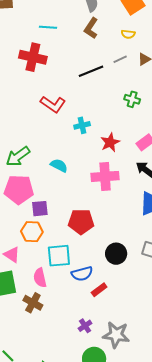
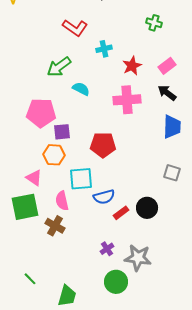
green arrow: (18, 156) -> (59, 67), moved
black circle: (116, 254) -> (147, 208), moved

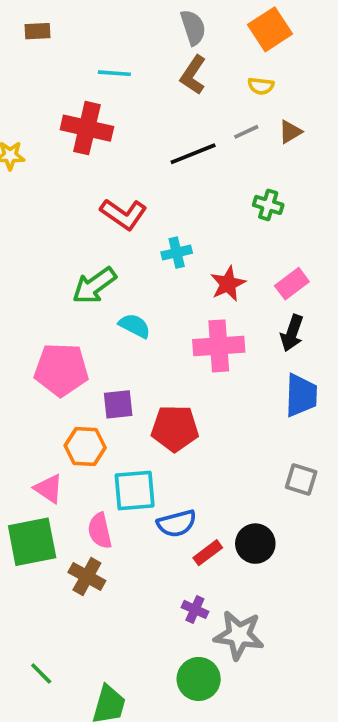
black arrow: (167, 93) -> (292, 333), turned -108
purple square: (62, 132) -> (118, 404), moved
purple cross: (107, 249) -> (195, 609), moved, turned -32

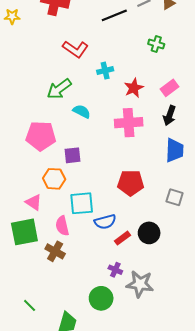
red pentagon: (175, 428) -> (131, 183), moved
green circle: (199, 679) -> (101, 298), moved

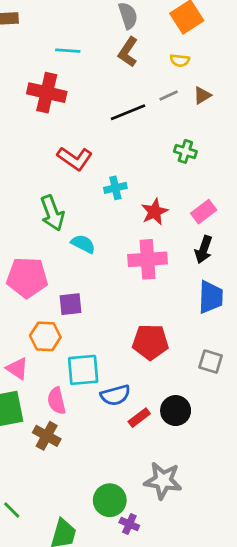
green arrow: (59, 89) -> (52, 213), turned -75
purple cross: (115, 270) -> (129, 524), moved

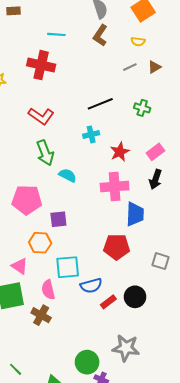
black line: (128, 112) -> (100, 104), moved
red L-shape: (75, 158) -> (41, 116), moved
blue trapezoid: (211, 297) -> (135, 214), moved

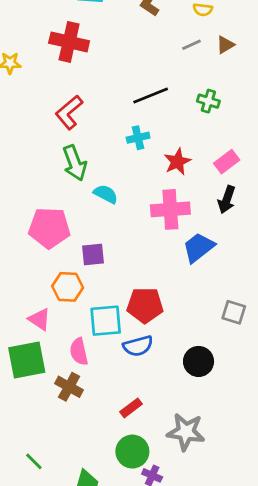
red L-shape: (41, 116) -> (69, 112), turned 105
blue trapezoid: (135, 214) -> (199, 247), turned -130
red pentagon: (117, 247) -> (145, 305), moved
red rectangle: (108, 302) -> (131, 408), moved

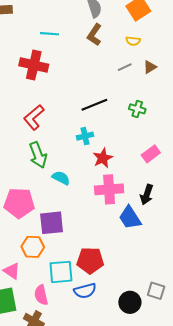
red star: (177, 162) -> (103, 158), moved
black arrow: (227, 200) -> (147, 195), moved
blue trapezoid: (199, 247) -> (130, 218), turned -85
purple square: (93, 254) -> (52, 223), size x1.4
gray square: (234, 312) -> (156, 291), moved

